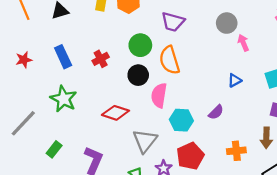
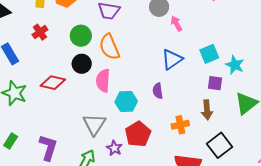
red cross: (101, 59) -> (40, 32), moved
blue triangle: (235, 80) -> (172, 59), size x1.6
purple semicircle: (216, 112) -> (158, 91), turned 133
red diamond: (115, 113) -> (53, 83), moved

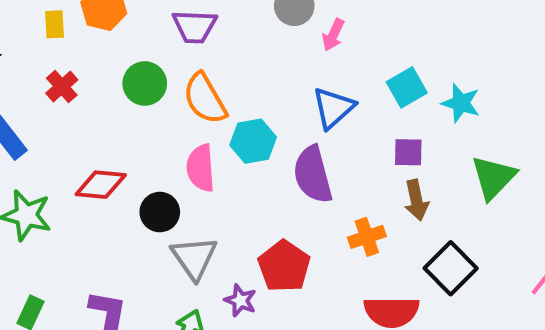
pink arrow: (176, 24) -> (333, 35), turned -119
black circle: (82, 64) -> (160, 212), moved
purple square: (215, 83) -> (408, 152), moved
purple semicircle: (158, 91) -> (313, 175), size x1.8
cyan hexagon: (126, 102) -> (253, 141), moved

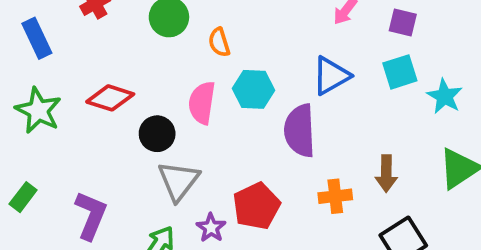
orange semicircle: (205, 99) -> (219, 42), size x0.6
purple square: (408, 152) -> (403, 22), moved

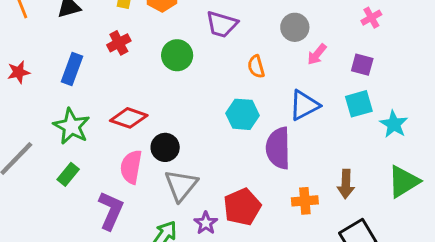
blue rectangle: (37, 38) -> (72, 69), turned 44
orange semicircle: (219, 42) -> (256, 67), moved
pink semicircle: (202, 103) -> (131, 167), moved
green rectangle: (23, 197) -> (68, 174), moved

